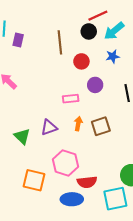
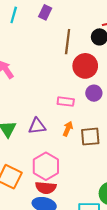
purple rectangle: (18, 40) -> (45, 12), moved
red circle: (81, 61) -> (85, 66), size x1.5
red semicircle: (87, 182) -> (46, 188), moved

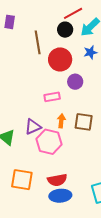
brown square: (90, 137) -> (84, 122), turned 30
pink hexagon: (46, 166) -> (49, 142), moved

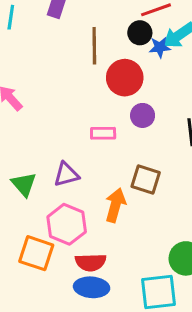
blue star: (90, 52) -> (160, 47), moved
orange arrow: (61, 121) -> (115, 205), moved, size x1.5
pink hexagon: (49, 142) -> (67, 224), moved

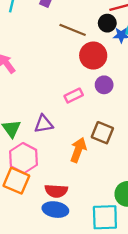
brown line: (94, 46) -> (73, 30), turned -72
pink rectangle: (103, 133) -> (74, 96), turned -30
pink hexagon: (67, 224) -> (24, 158), moved

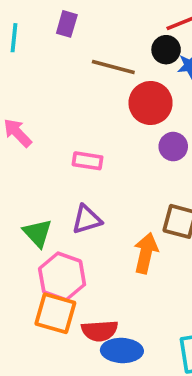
pink rectangle: (74, 96) -> (87, 161), moved, turned 42
red semicircle: (56, 191) -> (100, 331), moved

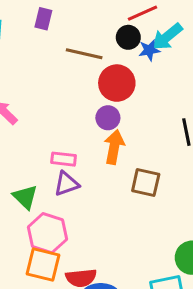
purple circle: (173, 147) -> (108, 118), moved
pink rectangle: (87, 161) -> (64, 159), moved
orange arrow: (146, 253) -> (114, 147), moved

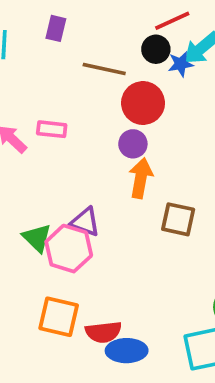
pink rectangle: (64, 159) -> (52, 129), moved
purple triangle: (66, 184) -> (85, 222), turned 40
pink hexagon: (47, 233) -> (69, 249), moved

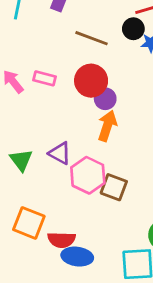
red circle: (143, 103) -> (91, 81), moved
brown square: (178, 219) -> (114, 187), moved
pink hexagon: (69, 249) -> (88, 175), moved

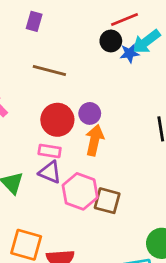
brown line: (92, 38) -> (49, 71), moved
pink rectangle: (44, 78) -> (50, 151), moved
red circle: (91, 81) -> (57, 120), moved

